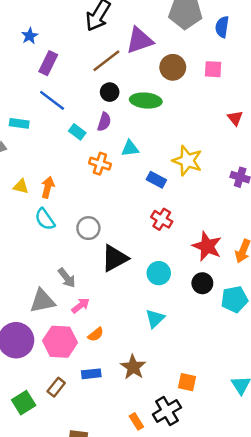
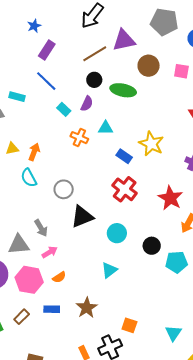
yellow triangle: (21, 186) -> (12, 149), turned -32
red cross: (162, 219) -> (125, 189), size x1.4
red star: (207, 246) -> (170, 198), moved

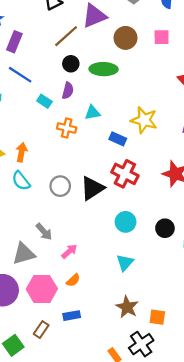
black triangle: (82, 217) -> (92, 188), moved
pink arrow: (50, 252) -> (69, 251), moved
brown star: (87, 308) -> (127, 307), moved

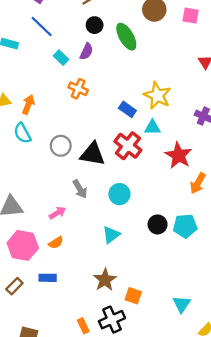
green ellipse: (104, 69) -> (126, 37), turned 48
cyan triangle: (92, 113) -> (152, 127), moved
black triangle: (92, 188) -> (93, 154), turned 32
black circle: (165, 228) -> (158, 224), moved
gray arrow: (44, 232) -> (80, 189), moved

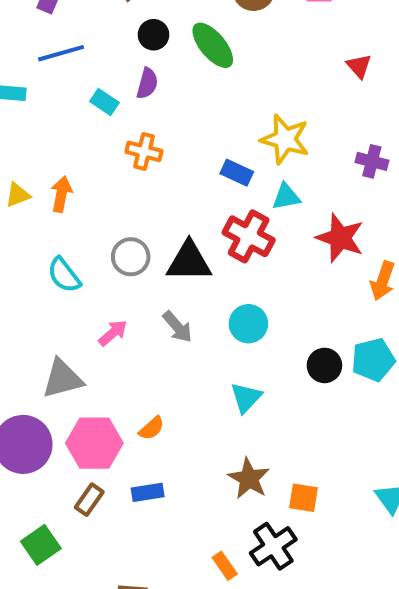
blue line: (42, 26) -> (61, 53), turned -50
cyan semicircle: (22, 133) -> (64, 275), moved
pink arrow: (57, 213) -> (113, 333), moved
brown rectangle: (14, 286) -> (89, 500), moved

